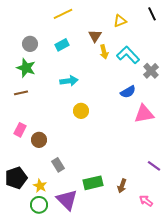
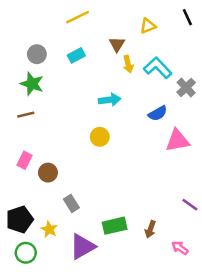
cyan arrow: (69, 81) -> (110, 100), moved
purple triangle: (67, 200) -> (82, 247), turned 45
green circle: (39, 205) -> (26, 253), moved

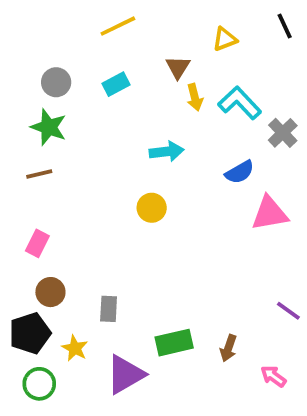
brown circle: (48, 173) -> (50, 292), moved
gray rectangle: (71, 203) -> (109, 309), turned 35

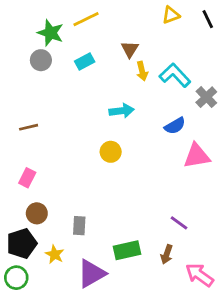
yellow triangle: (225, 39) -> (171, 15), moved
green star: (49, 127) -> (50, 33), moved
purple line: (288, 311) -> (179, 223), moved
pink arrow: (273, 376) -> (200, 275), size x1.5
green circle: (39, 384) -> (16, 278), moved

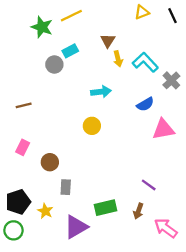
gray circle: (41, 60) -> (54, 65), moved
brown circle: (37, 213) -> (50, 162), moved

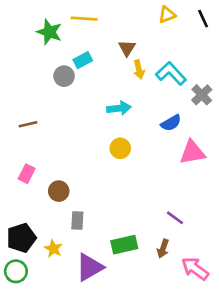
yellow line: (71, 16) -> (84, 19), turned 30
yellow circle: (92, 126) -> (120, 148), moved

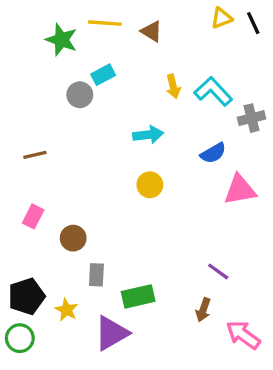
yellow triangle: (167, 15) -> (222, 18), moved
brown triangle: (127, 48) -> (152, 31), moved, turned -30
gray cross: (202, 95) -> (252, 118), turned 30
green rectangle: (124, 245) -> (138, 296), moved

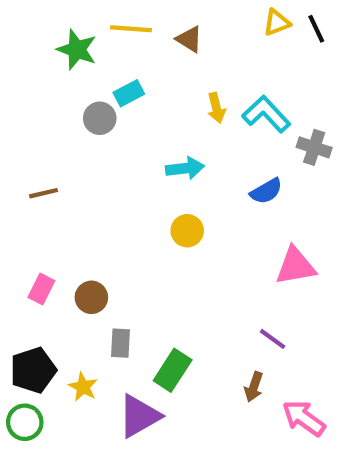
gray cross: (252, 118) -> (314, 147), turned 32
pink triangle: (240, 190) -> (295, 266), moved
pink rectangle: (33, 216) -> (41, 289), moved
green rectangle: (138, 296) -> (173, 370), turned -44

